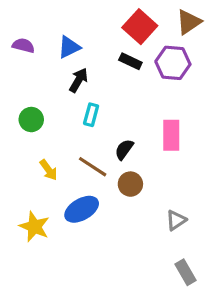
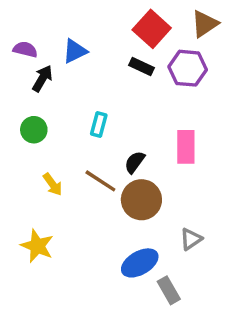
black arrow: (78, 80) -> (42, 78), moved
brown circle: (130, 184) -> (141, 200), size x1.5
blue ellipse: (82, 209) -> (140, 263), moved
gray rectangle: (186, 272) -> (169, 290), moved

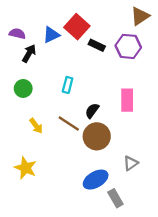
red square: (152, 29) -> (77, 27), moved

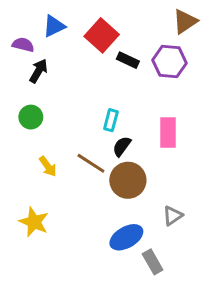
blue triangle: (51, 35) -> (54, 26), moved
cyan rectangle: (68, 85) -> (111, 120), moved

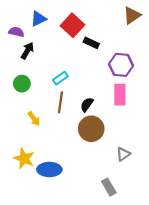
purple hexagon: (170, 62) -> (121, 65), moved
cyan rectangle: (111, 120) -> (60, 78), moved, turned 40
brown line: (91, 163) -> (60, 102), moved, turned 65
blue ellipse: (126, 237) -> (49, 169), moved, turned 30

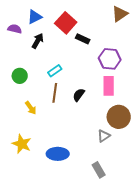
black arrow: (27, 51) -> (38, 41), moved
brown circle: (91, 129) -> (119, 117), moved
gray triangle: (123, 154) -> (104, 136), moved
blue ellipse: (49, 169) -> (58, 154), moved

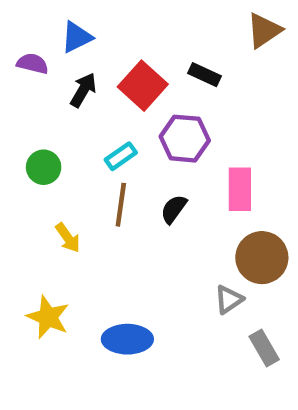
red square: (66, 23) -> (143, 86), moved
black rectangle: (83, 39) -> (205, 75), moved
purple hexagon: (110, 59) -> (185, 139), moved
gray rectangle: (99, 170) -> (264, 348), moved

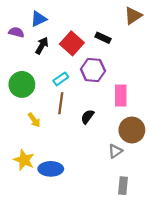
green circle: (44, 167) -> (22, 84), size x1.5
black semicircle: (174, 209) -> (87, 117), moved
blue ellipse: (127, 339) -> (51, 169), moved
gray rectangle: (264, 348) -> (123, 186), moved, turned 35

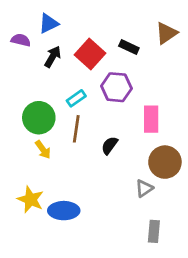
brown triangle: (133, 16) -> (166, 33), moved
green circle: (22, 84) -> (39, 118), moved

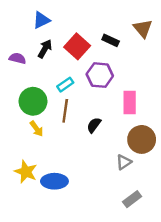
brown triangle: (166, 33) -> (143, 28), turned -36
purple semicircle: (21, 40) -> (17, 58), moved
gray rectangle: (154, 231) -> (132, 199), turned 48

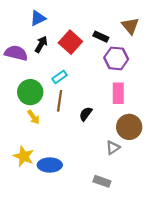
purple semicircle: (17, 58) -> (16, 53), size x1.5
purple hexagon: (100, 75) -> (116, 58), moved
gray rectangle: (132, 199) -> (102, 181), moved, turned 56

